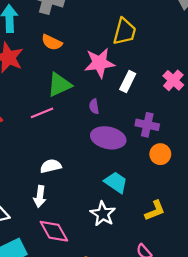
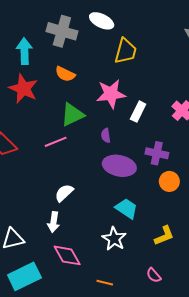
yellow trapezoid: (124, 32) -> (126, 51), moved
white semicircle: (51, 166) -> (64, 193), turned -30

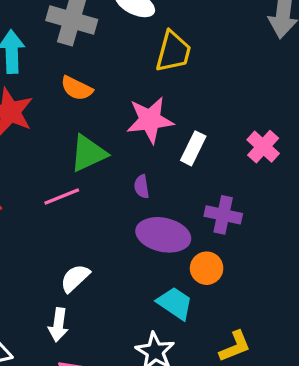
orange circle: (169, 181) -> (207, 268), moved

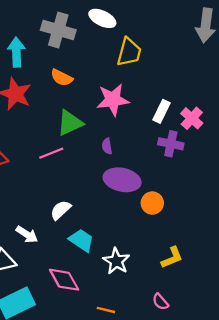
white rectangle: (193, 148) -> (162, 111), moved
purple cross: (223, 215) -> (171, 144), moved
cyan trapezoid: (175, 303) -> (81, 240), moved
white arrow: (58, 325) -> (27, 234), moved, turned -65

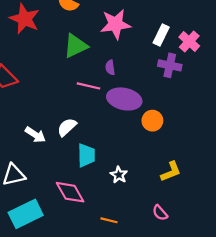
pink line: (51, 153) -> (88, 86), moved, turned 35
white arrow: (27, 234) -> (35, 135), moved
cyan trapezoid: (81, 240) -> (86, 155), turned 55
white star: (116, 261) -> (119, 175), size x0.7

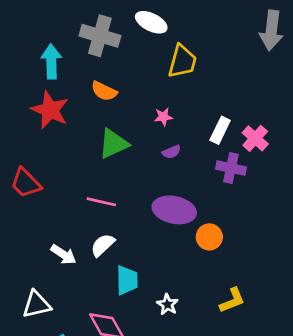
pink star: (116, 24) -> (163, 117), size x0.5
purple semicircle: (110, 68) -> (171, 152), moved, turned -104
pink line: (88, 86) -> (101, 202), moved

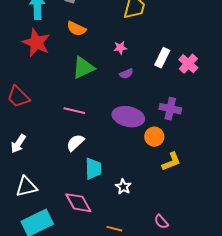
purple cross: (231, 168) -> (170, 109), moved
white arrow: (63, 254) -> (18, 144), moved, turned 90
yellow L-shape: (232, 300) -> (171, 162), moved

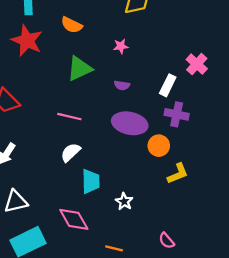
white rectangle: (162, 58) -> (168, 85), moved
purple semicircle: (126, 74) -> (122, 85), moved, turned 32

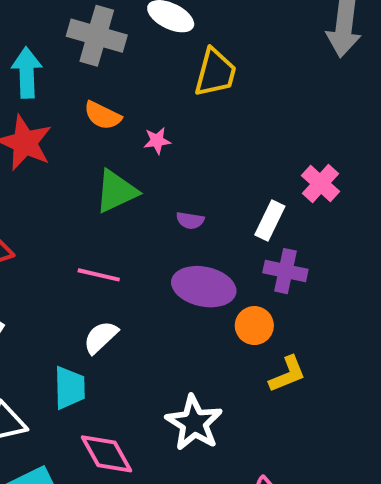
pink star: (121, 46) -> (157, 141), moved
cyan trapezoid: (91, 181) -> (70, 388), moved
white star: (124, 201) -> (194, 423), size x1.8

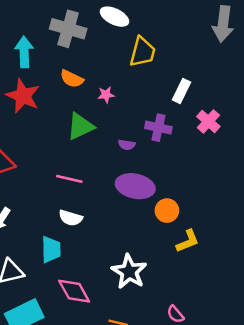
white rectangle: (270, 220) -> (182, 91), moved
purple cross: (285, 271) -> (158, 128), moved
white semicircle: (101, 337) -> (71, 218), turned -120

